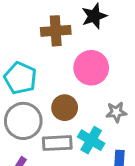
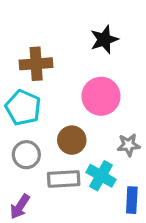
brown cross: (56, 31) -> (36, 64), moved
gray circle: (23, 121) -> (26, 155), size x0.7

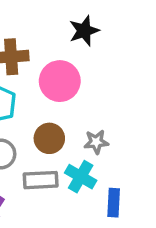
pink circle: (101, 96) -> (60, 81), moved
gray star: (129, 145) -> (96, 142), moved

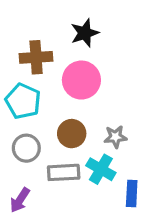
black star: (84, 31) -> (85, 33), moved

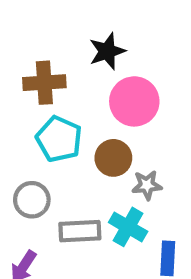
pink circle: (81, 80) -> (134, 101), moved
cyan pentagon: (23, 101) -> (59, 139), moved
brown circle: (72, 134) -> (113, 158), moved

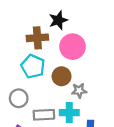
brown cross: (44, 83) -> (37, 38), moved
cyan cross: (128, 227) -> (69, 113), turned -30

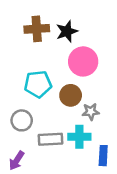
brown cross: (37, 38) -> (37, 29), moved
cyan pentagon: (33, 66) -> (38, 84), turned -30

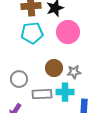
cyan pentagon: (38, 84) -> (32, 33), moved
brown circle: (71, 95) -> (54, 68), moved

